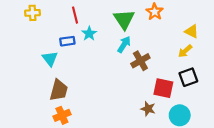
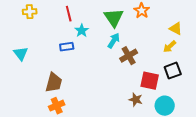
blue rectangle: (67, 41) -> (67, 47), moved
cyan triangle: (50, 59) -> (21, 54), moved

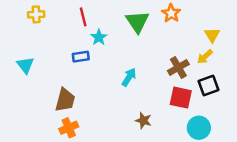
yellow triangle: (176, 29) -> (212, 35), turned 32
cyan arrow: (114, 41) -> (129, 77), moved
brown cross: (129, 56) -> (178, 67), moved
brown star: (136, 100) -> (143, 121), moved

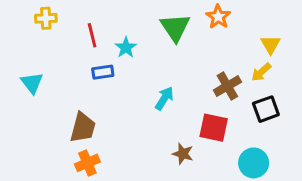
red line: (83, 17) -> (92, 35), moved
red square: (181, 98) -> (214, 128), moved

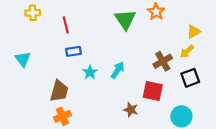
yellow triangle: (271, 44) -> (194, 32), turned 32
cyan star: (126, 48) -> (90, 72), moved

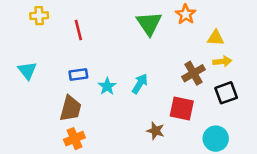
yellow triangle: (194, 32) -> (216, 38), moved, turned 32
blue rectangle: (73, 51) -> (78, 74), moved
yellow arrow: (187, 51) -> (222, 61), turned -144

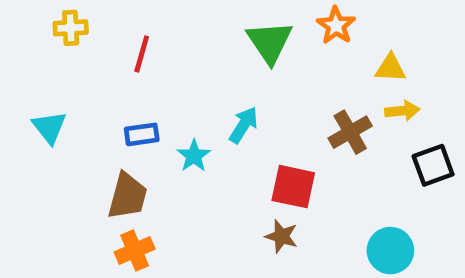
red line: (78, 30) -> (142, 54), turned 30
cyan arrow: (140, 84) -> (244, 125), moved
black square: (226, 93) -> (433, 165), moved
red square: (182, 108) -> (293, 187), moved

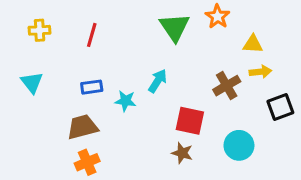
yellow cross: (71, 28) -> (40, 30), moved
cyan star: (194, 156) -> (125, 101), turned -30
brown trapezoid: (127, 196) -> (82, 127), turned -120
cyan circle: (390, 251) -> (239, 145), moved

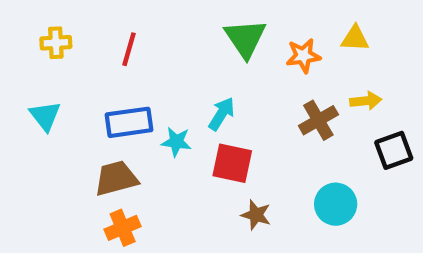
orange star: (217, 16) -> (303, 56), moved, turned 30
yellow triangle: (253, 44) -> (355, 38), moved
blue rectangle: (92, 87) -> (129, 122), size x1.5
red square: (190, 121) -> (232, 163), moved

